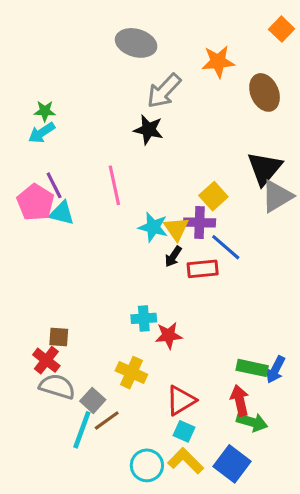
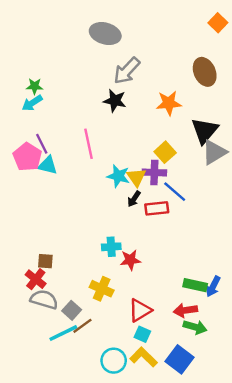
orange star: (218, 62) -> (169, 103), moved
red arrow: (240, 400) -> (185, 310), turned -85
cyan line: (82, 430) -> (63, 333), turned 44

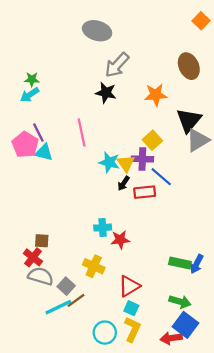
red arrow: (185, 310) -> (171, 338), moved
yellow L-shape: (144, 357) -> (132, 329), turned 70
blue square: (179, 359) -> (185, 325), moved

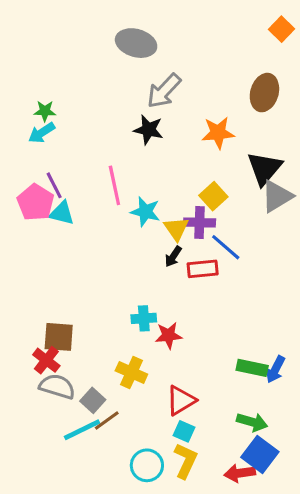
brown ellipse: (189, 66) -> (264, 93), turned 40
cyan star: (109, 162) -> (145, 212), moved
brown square: (42, 241) -> (59, 337), size x1.5

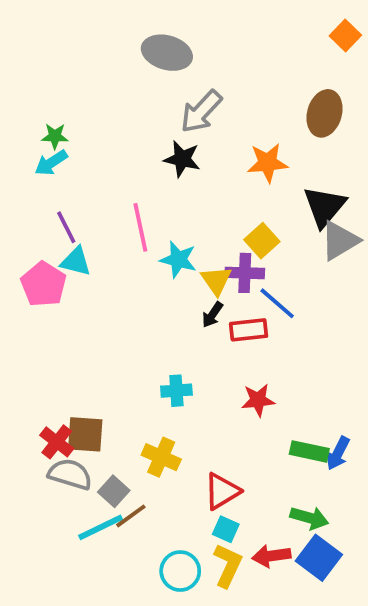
pink pentagon: (36, 202) -> (43, 284), moved
red star: (169, 335) -> (258, 400), moved
brown square: (59, 337) -> (85, 434), moved
red arrow: (240, 473) -> (271, 556), moved

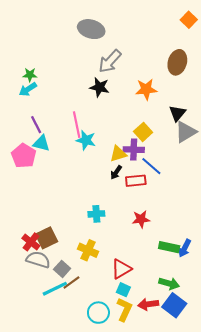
black triangle: (325, 206) -> (177, 113), size x0.7
cyan star: (178, 260) -> (86, 140), moved
yellow triangle: (216, 280) -> (118, 154), turned 48
brown square: (85, 434) -> (46, 238), turned -30

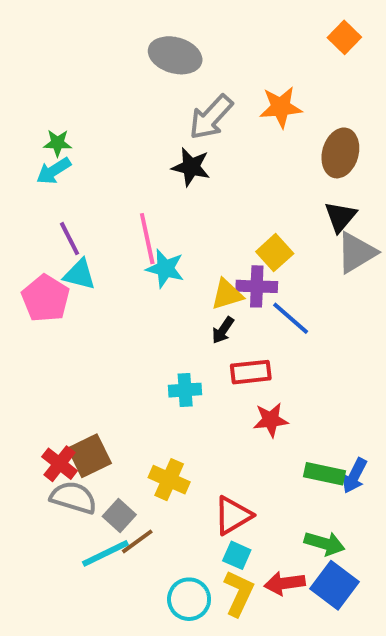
orange square: (189, 20) -> (344, 37), moved
brown ellipse: (177, 62) -> (340, 153), moved
orange star: (146, 89) -> (281, 107), moved
red rectangle: (136, 181) -> (251, 372), moved
cyan cross: (96, 214) -> (185, 390), moved

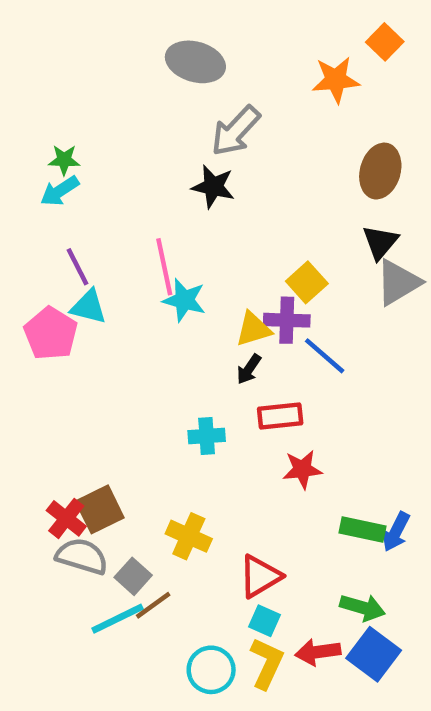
orange star: (281, 107) -> (336, 80), moved

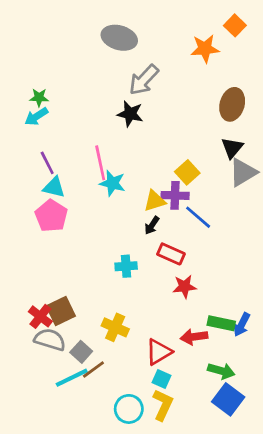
pink pentagon: (51, 334) -> (51, 216), moved
red rectangle: (280, 416) -> (171, 254), turned 30
red arrow: (318, 652) -> (194, 337), moved

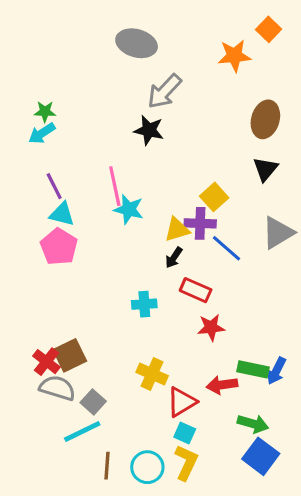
gray triangle: (243, 172) -> (278, 233), moved
yellow cross: (115, 327) -> (152, 374), moved
brown line: (93, 370) -> (107, 466), moved, turned -50

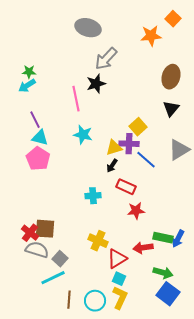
black star: (149, 130) -> (96, 84), turned -30
pink line: (115, 186) -> (76, 99), moved
brown square: (70, 355) -> (45, 229), turned 30

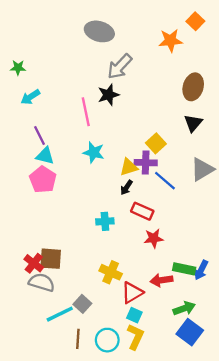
green star: (29, 72) -> (18, 68), moved
gray square: (60, 259) -> (82, 304), moved
green arrow: (163, 273) -> (184, 308), turned -36

